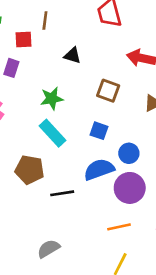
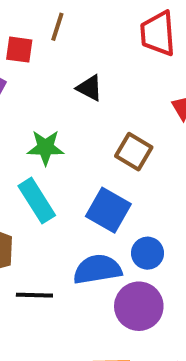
blue square: (99, 131) -> (108, 210), size x1.5

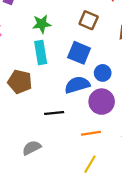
cyan rectangle: (37, 201) -> (41, 53), turned 30
black line: (34, 295) -> (54, 113), moved

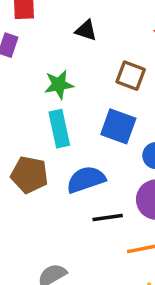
blue semicircle: (77, 85) -> (86, 180), moved
black line: (54, 113) -> (108, 217), moved

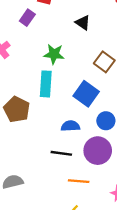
blue semicircle: (86, 180) -> (70, 126), moved, size x0.7

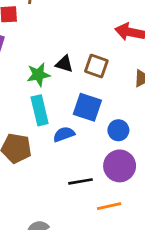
black triangle: (83, 23) -> (64, 64), moved
blue semicircle: (70, 126) -> (64, 134), moved

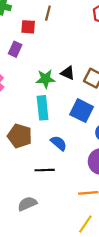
blue semicircle: (64, 134) -> (59, 143), moved, turned 54
black line: (81, 181) -> (45, 170), moved

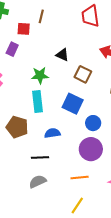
black triangle: (68, 73) -> (62, 55), moved
blue semicircle: (59, 143) -> (52, 133), turned -49
gray semicircle: (27, 204) -> (38, 182), moved

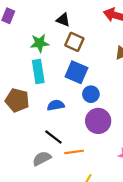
brown square: (83, 74) -> (74, 42), moved
blue circle: (93, 123) -> (91, 94), moved
black line: (40, 157) -> (53, 137), moved, turned 42
orange line: (80, 177) -> (74, 152), moved

